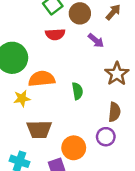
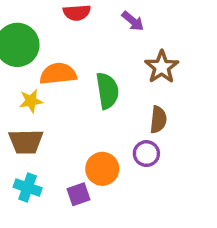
green semicircle: (77, 91) -> (107, 91), size x1.5
brown trapezoid: (39, 129) -> (26, 142), moved

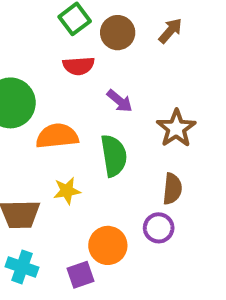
purple arrow: (133, 21) -> (120, 101), moved
yellow star: (31, 101) -> (67, 191), moved

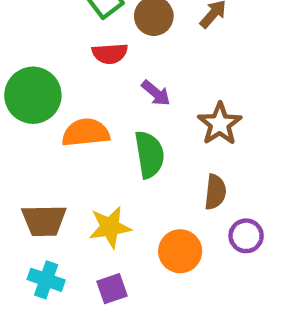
yellow star: (67, 191) -> (110, 227), moved, size x1.4
purple circle: (159, 228) -> (246, 236), moved
orange circle: (108, 245) -> (180, 251), moved

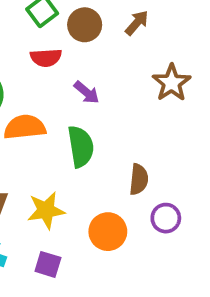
brown star: (220, 124) -> (172, 83), moved
purple square: (112, 289) -> (48, 264), turned 36

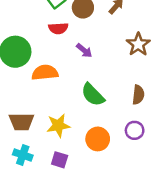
green semicircle: (81, 147) -> (93, 95), moved, turned 145
brown semicircle: (139, 179) -> (138, 95), moved

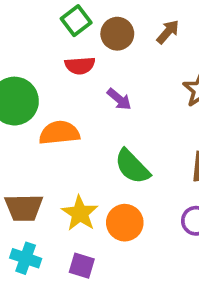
yellow star: (58, 125) -> (80, 213), turned -30
orange circle: (98, 139) -> (125, 223), moved

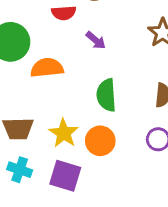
green semicircle: (132, 167) -> (106, 95), turned 40
purple square: (82, 266) -> (65, 176), size x1.5

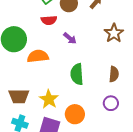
orange circle: (100, 141) -> (75, 114), moved

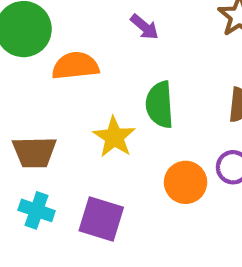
yellow star: (49, 99) -> (114, 137), moved
orange circle: (75, 114) -> (186, 182), moved

